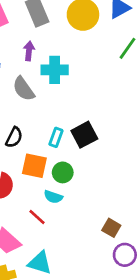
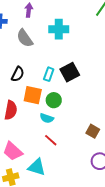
cyan cross: (55, 70) -> (59, 29), moved
red line: (37, 217) -> (51, 140), moved
brown square: (111, 228) -> (93, 131), moved

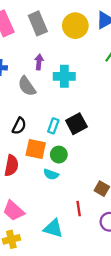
purple arrow: (29, 10) -> (39, 62), moved
red line: (51, 140) -> (79, 209), moved, turned 40
cyan triangle: (37, 167) -> (53, 228), moved

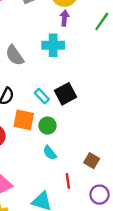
purple arrow: (39, 62) -> (64, 18), moved
cyan rectangle: (53, 126) -> (42, 96), turned -64
cyan semicircle: (51, 174) -> (50, 153), moved, turned 32

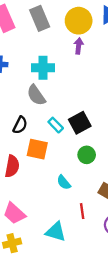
cyan cross: (53, 45) -> (43, 68), moved
gray semicircle: (15, 55) -> (36, 95), moved
green circle: (47, 126) -> (87, 155), moved

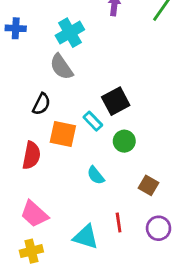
cyan cross: (43, 68) -> (70, 33), turned -30
cyan rectangle: (56, 125) -> (93, 121), moved
red line: (82, 211) -> (119, 223), moved

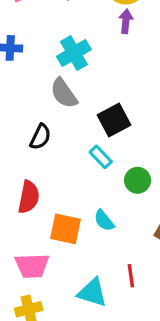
black square: (116, 101) -> (114, 120), moved
orange square: (63, 134) -> (65, 229), moved
pink trapezoid: (34, 214) -> (32, 266), turned -44

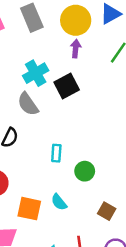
black square: (114, 120) -> (67, 86), moved
cyan rectangle: (101, 157) -> (56, 153), turned 48

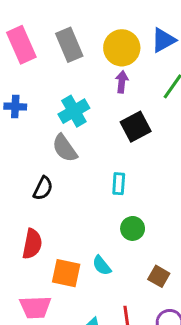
black square: (67, 86) -> (136, 127), moved
cyan rectangle: (56, 153) -> (119, 184), moved

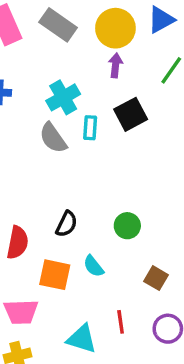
gray rectangle: (69, 45) -> (58, 25), turned -32
cyan rectangle: (119, 184) -> (90, 128), moved
black semicircle: (43, 188) -> (67, 224), moved

